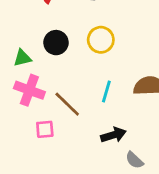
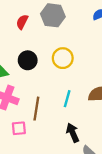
brown line: (67, 104) -> (36, 109), turned 55
black arrow: (113, 135) -> (73, 133), turned -96

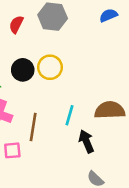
yellow circle: (63, 58) -> (50, 67), moved
black arrow: (73, 133) -> (86, 141), moved

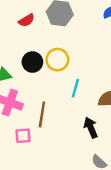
red semicircle: (16, 24) -> (26, 20), turned -147
cyan line: (69, 115) -> (75, 88), moved

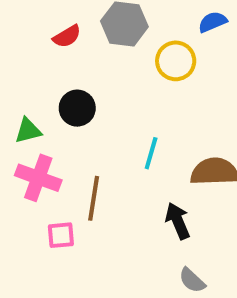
yellow circle: (57, 60) -> (176, 61), moved

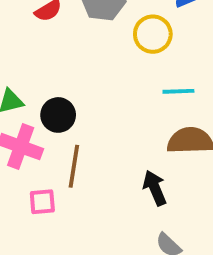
black circle: (77, 108) -> (58, 115), moved
cyan line: (151, 153) -> (178, 91), moved, turned 72

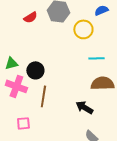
black arrow: (155, 188) -> (84, 107), turned -36
pink square: (42, 202) -> (23, 123), moved

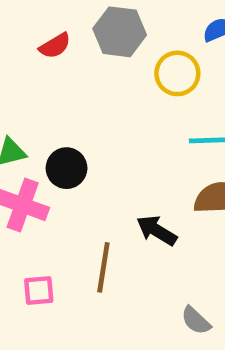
brown line: (43, 96) -> (103, 267), moved
black arrow: (84, 107) -> (157, 230), moved

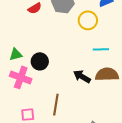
black arrow: (157, 230) -> (82, 76), moved

